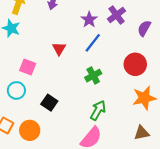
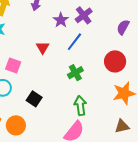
purple cross: (117, 15) -> (84, 15), moved
purple star: (89, 20) -> (61, 20), moved
green arrow: (98, 110) -> (80, 106), turned -36

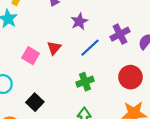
purple cross: (84, 15) -> (120, 34), moved
pink square: (13, 65) -> (31, 56), moved

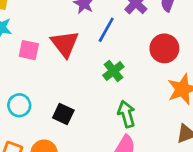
red triangle: (54, 48) -> (65, 44), size x1.6
pink square: (31, 56) -> (29, 50), moved

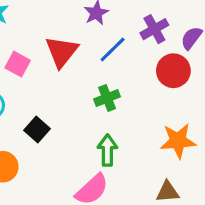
red circle: (164, 48) -> (173, 71), moved
pink square: (29, 50) -> (18, 64), moved

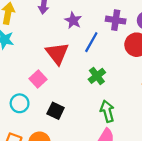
purple cross: (154, 29) -> (116, 20), turned -36
pink square: (18, 64) -> (38, 79), moved, turned 35

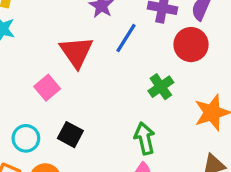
green cross: (97, 76) -> (161, 87), moved
cyan circle: (20, 103) -> (26, 138), moved

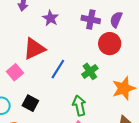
blue line: (126, 38) -> (58, 69), moved
red triangle: (76, 52) -> (34, 49), turned 40

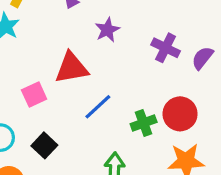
red circle: (110, 44) -> (180, 114), moved

